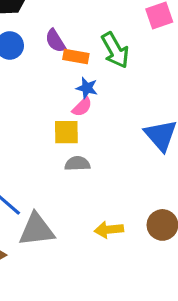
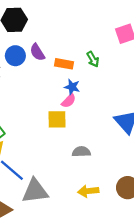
purple semicircle: (55, 41) -> (37, 52), moved
green arrow: (115, 50) -> (93, 59), size x0.6
gray semicircle: (77, 164) -> (81, 152), moved

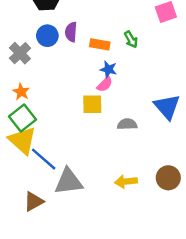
purple semicircle: (37, 52) -> (71, 32), turned 36
gray semicircle: (81, 152) -> (127, 124), moved

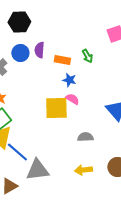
pink semicircle: (105, 84) -> (72, 99), moved, turned -104
yellow square: (92, 104) -> (56, 108), size x1.4
gray semicircle: (127, 124) -> (85, 137), moved

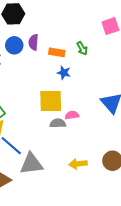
pink semicircle: (72, 99) -> (72, 115), moved, turned -40
gray semicircle: (85, 137) -> (58, 123), moved

